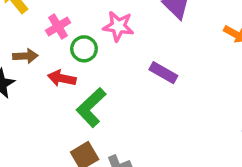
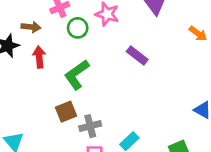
red arrow: (62, 78) -> (39, 57), moved, turned 65

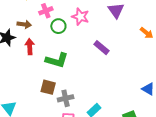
green L-shape: (77, 75) -> (57, 60), turned -130
brown square: (66, 112) -> (48, 87), turned 35

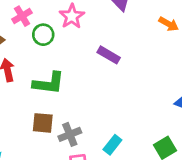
pink star: (80, 17) -> (72, 16), turned 30

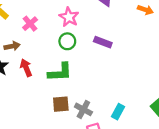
green circle: (43, 35) -> (67, 41), moved
gray cross: (70, 134) -> (83, 109), turned -30

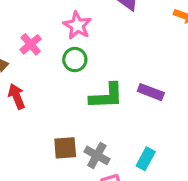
pink cross: (30, 24) -> (31, 44), moved
purple rectangle: (103, 42) -> (151, 92), moved
green L-shape: (60, 72) -> (106, 96), moved

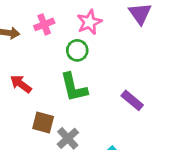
red arrow: (17, 96) -> (21, 84), moved, turned -50
green L-shape: (106, 96) -> (74, 87), moved, turned 60

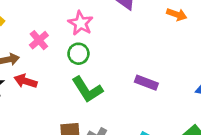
red arrow: (21, 84) -> (26, 81), moved

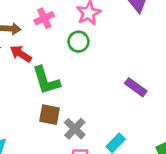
green L-shape: (87, 90) -> (46, 80), moved

